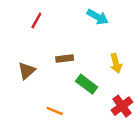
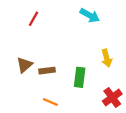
brown rectangle: (65, 58) -> (47, 71), moved
green rectangle: (87, 84) -> (80, 77), turned 60

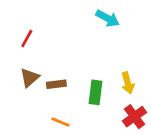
red line: (34, 19) -> (27, 39), moved
yellow arrow: (107, 58) -> (128, 83), moved

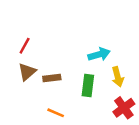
cyan arrow: (108, 18) -> (99, 54), moved, turned -45
red line: (27, 39) -> (25, 46), moved

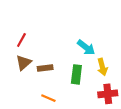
cyan arrow: (99, 54) -> (86, 47), turned 54
red cross: (124, 108) -> (108, 94), turned 30

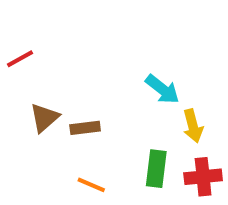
red line: (21, 40) -> (20, 59), moved, turned 32
green rectangle: (76, 74) -> (156, 169), moved

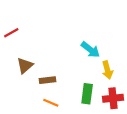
brown rectangle: (85, 128) -> (47, 80), moved

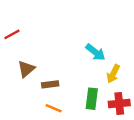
yellow arrow: (107, 70) -> (113, 74), turned 42

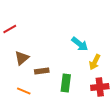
green rectangle: (92, 99) -> (66, 83), moved
orange line: (54, 108) -> (24, 91), moved

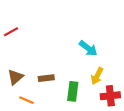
brown triangle: (22, 58) -> (15, 77), moved
yellow arrow: (95, 62) -> (97, 76), moved

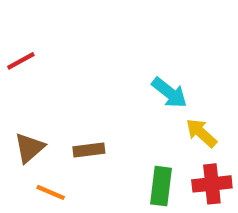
yellow arrow: (97, 76) -> (201, 133), moved, turned 105
green rectangle: (73, 91) -> (161, 186), moved

